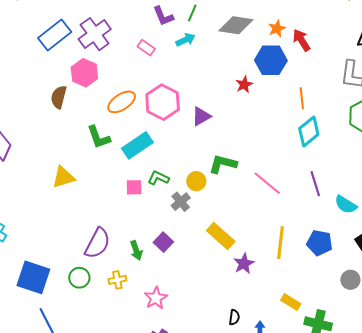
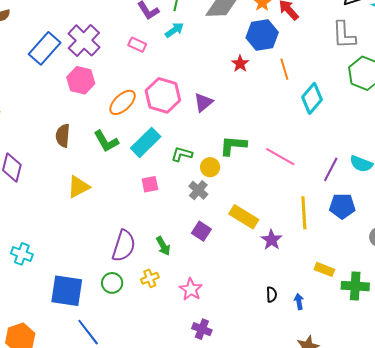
brown semicircle: (59, 97) -> (63, 136), moved
orange line: (302, 98) -> (284, 69), moved
green L-shape: (158, 178) -> (182, 154), moved
purple line: (315, 184) -> (331, 169), moved, turned 55
purple square: (163, 242) -> (201, 231), moved

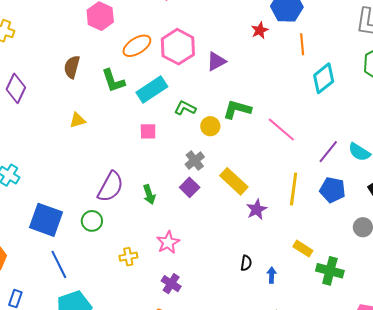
yellow triangle: (79, 187) -> (77, 120), size x0.7
gray cross: (198, 190) -> (195, 161), moved
yellow cross: (150, 278) -> (128, 257), moved

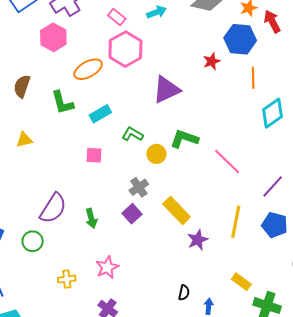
pink hexagon: (178, 47) -> (125, 49), moved
purple triangle: (216, 61) -> (166, 90), size x1.4
cyan rectangle: (152, 90) -> (100, 114), size x0.7

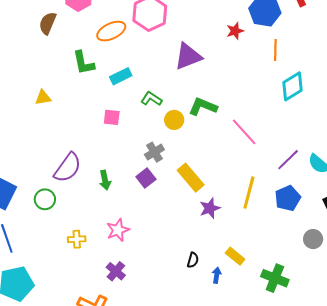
brown semicircle: (22, 86) -> (48, 23), moved
blue pentagon: (275, 225) -> (288, 198), turned 30
yellow rectangle: (241, 282) -> (235, 256), moved

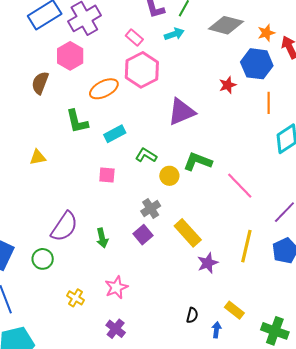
yellow cross: (77, 239) -> (76, 298), turned 36

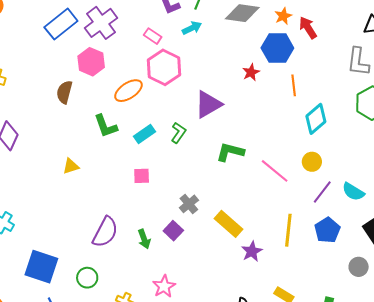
green L-shape: (146, 155) -> (179, 133), moved, turned 100
yellow circle: (169, 176) -> (312, 162), moved
purple square: (143, 235) -> (173, 231), moved
green circle: (43, 259) -> (87, 278), moved

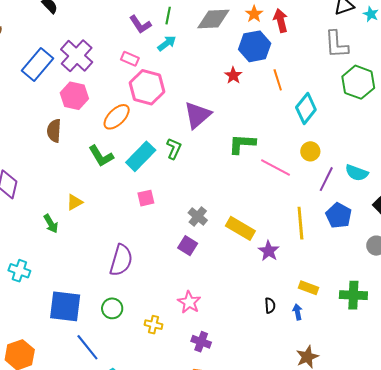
red arrow: (308, 28) -> (281, 21), turned 30
cyan rectangle: (144, 134) -> (141, 156), size x1.4
green L-shape: (230, 152) -> (242, 144), moved
green arrow: (144, 239) -> (51, 224), moved

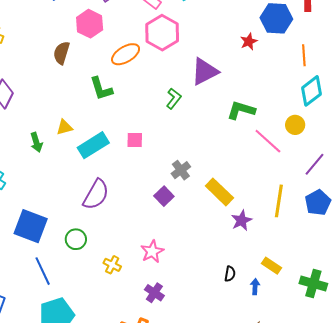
orange line: (278, 80) -> (304, 55), moved
yellow circle: (310, 151) -> (295, 125), moved
cyan rectangle: (141, 156) -> (93, 145), moved

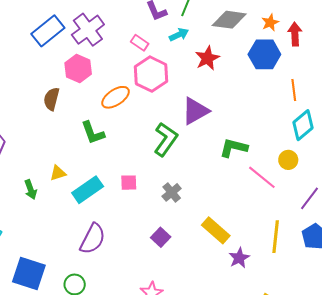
red star: (249, 42) -> (207, 58), moved, size x1.4
green L-shape: (174, 99) -> (166, 139), size x1.6
gray cross: (181, 170) -> (172, 192), moved

